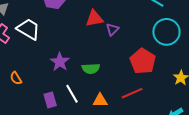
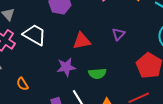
red triangle: (94, 19) -> (82, 41), moved
purple star: (60, 62) -> (66, 67), turned 30

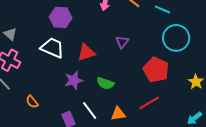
white trapezoid: (35, 35) -> (52, 48), moved
green semicircle: (97, 74) -> (105, 83), turned 30

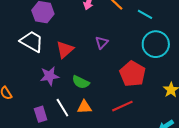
red triangle: (86, 52) -> (65, 50), turned -30
orange triangle: (118, 114) -> (84, 107), moved

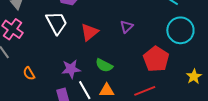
white trapezoid: (32, 41) -> (57, 23), turned 30
purple star: (50, 76) -> (71, 69), moved

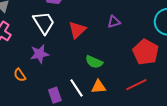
purple triangle: (127, 27) -> (114, 22), turned 32
purple star: (71, 69) -> (40, 54), moved

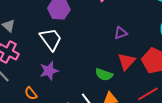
red triangle: (77, 30) -> (126, 61), moved

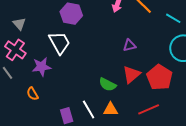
purple star: (49, 71) -> (41, 67), moved

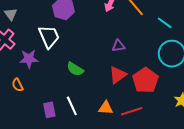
green semicircle: (108, 84) -> (75, 69), moved
orange triangle: (111, 109) -> (106, 108), moved

